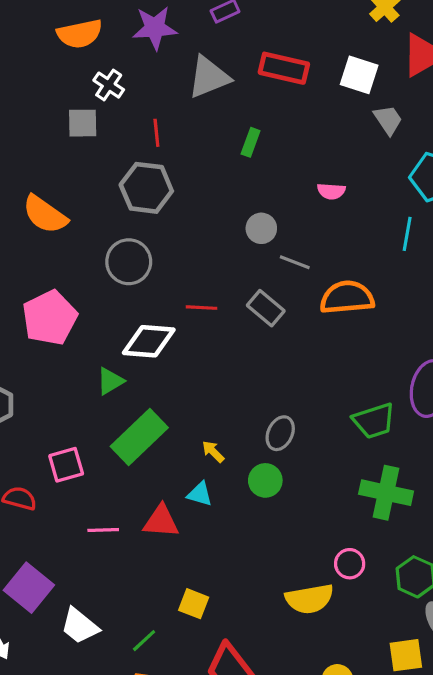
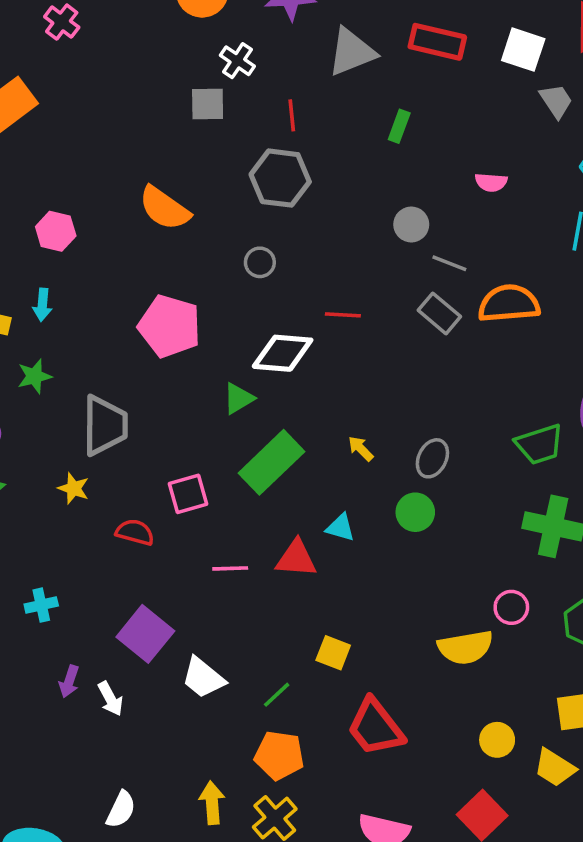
gray circle: (129, 262) -> (260, 262), size x0.6
gray rectangle: (266, 308) -> (439, 313), moved
pink pentagon: (50, 318) -> (170, 326), turned -30
yellow arrow: (213, 451) -> (361, 449), moved

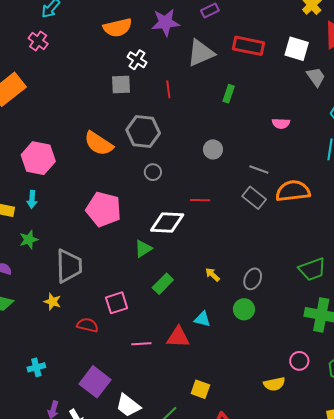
gray hexagon: (280, 178) -> (143, 132), moved
gray circle: (411, 224) -> (213, 149), moved
pink hexagon: (56, 231) -> (38, 158), size x1.5
green rectangle: (272, 462) -> (163, 284), size x0.6
yellow semicircle: (465, 647) -> (274, 384), size x0.7

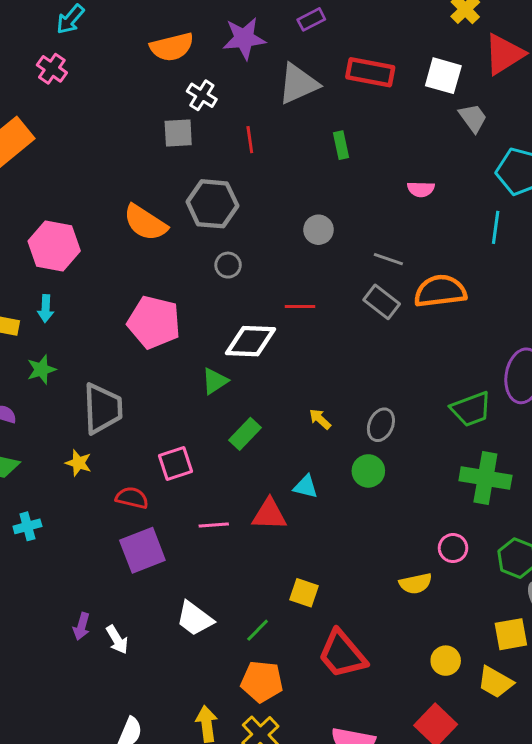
green rectangle: (229, 94) -> (341, 145), turned -30
cyan cross: (36, 367) -> (27, 526), moved
purple square: (95, 382) -> (142, 550), moved, turned 32

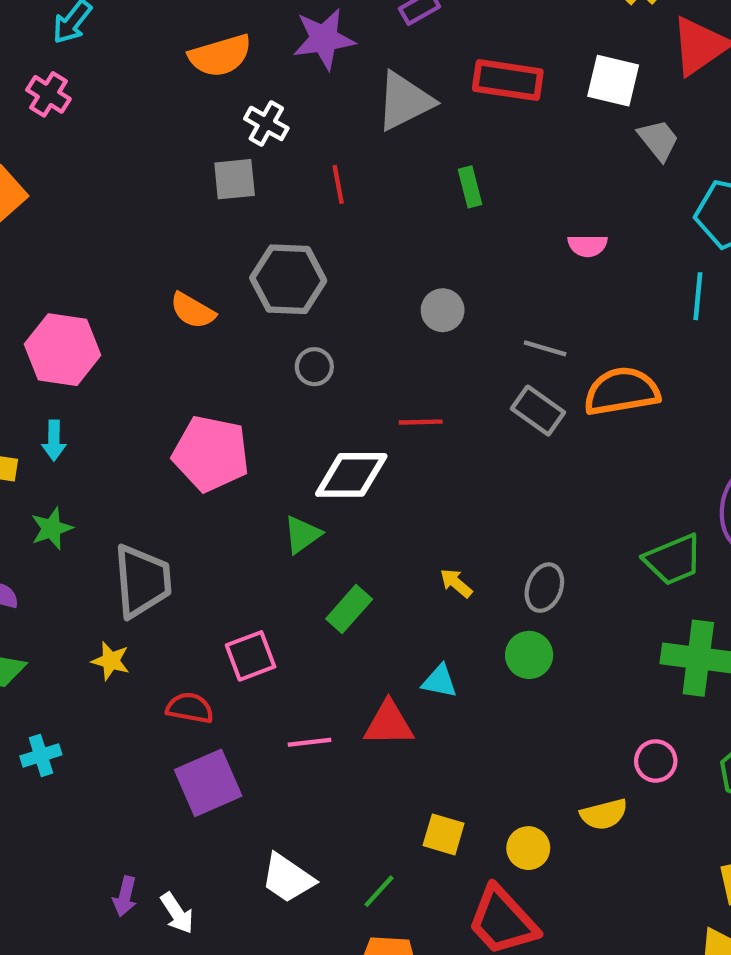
orange semicircle: (145, 223) -> (193, 311), size x0.7
yellow circle: (446, 661) -> (528, 848), moved

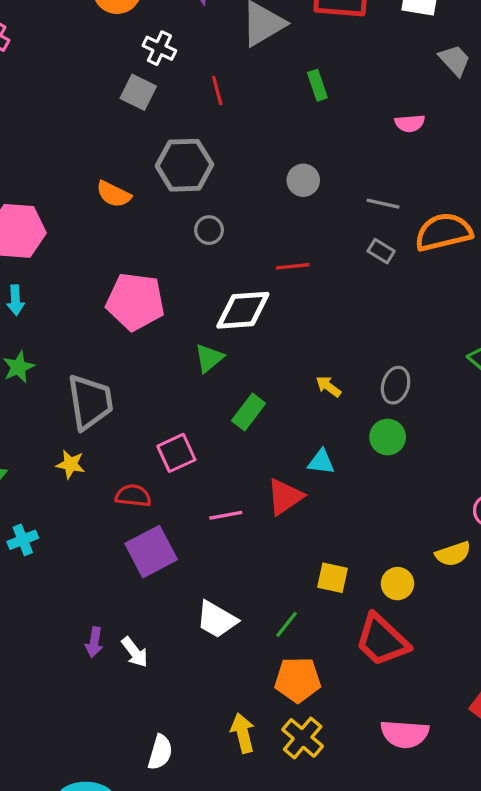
gray trapezoid: (658, 140) -> (455, 60), moved
gray square: (235, 179) -> (138, 92), turned 36
gray rectangle: (538, 411) -> (381, 251), size x0.7
red triangle: (389, 724) -> (285, 497), turned -30

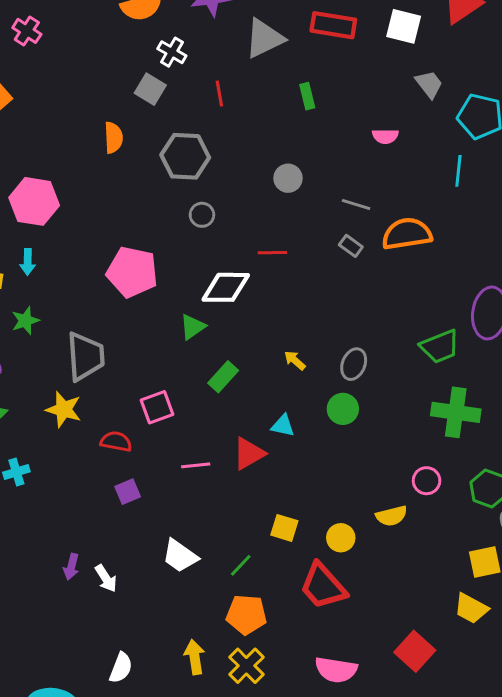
orange semicircle: (114, 194) -> (113, 138), moved, turned -124
yellow star: (70, 464) -> (64, 409), size x1.4
purple square: (151, 552) -> (128, 492), size x0.6

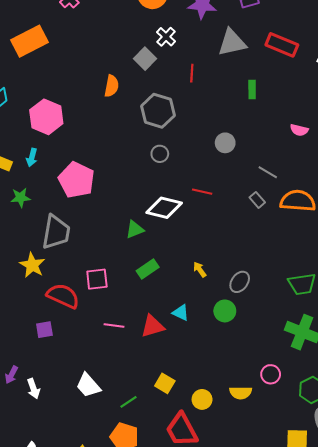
pink pentagon: (132, 272) -> (76, 180), moved
red semicircle: (116, 441) -> (63, 296), size x1.5
purple square: (128, 492) -> (44, 330), moved

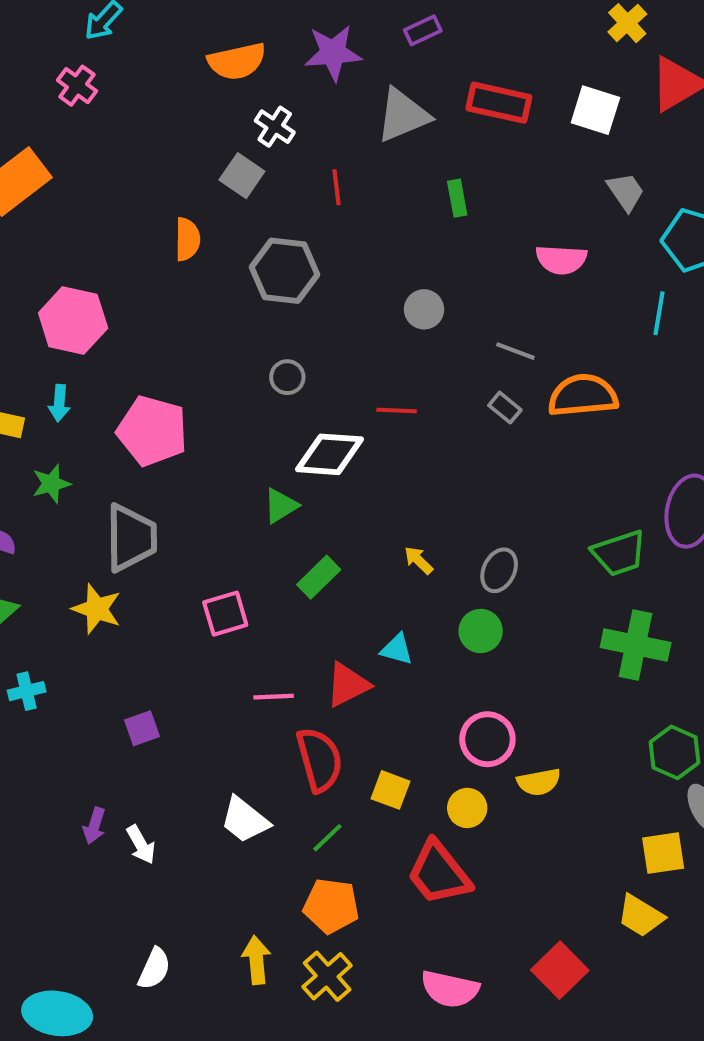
pink semicircle: (299, 130) -> (561, 260), size x1.4
gray circle: (160, 154) -> (287, 377), moved
red semicircle: (63, 296) -> (319, 760), moved, turned 60
pink circle: (271, 374) -> (487, 739), moved, size x1.4

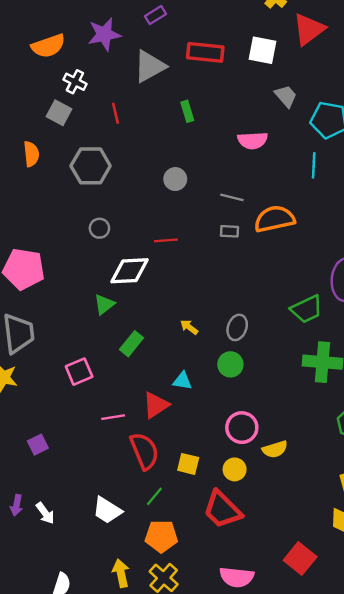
gray rectangle: (505, 408) -> (229, 231), turned -30
white trapezoid: (245, 820) -> (107, 510), moved

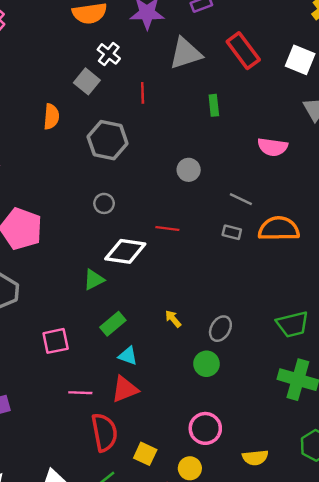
red rectangle: (205, 52) -> (243, 51), turned 36
cyan triangle: (182, 381) -> (128, 356), moved
yellow semicircle: (275, 449) -> (255, 458), moved

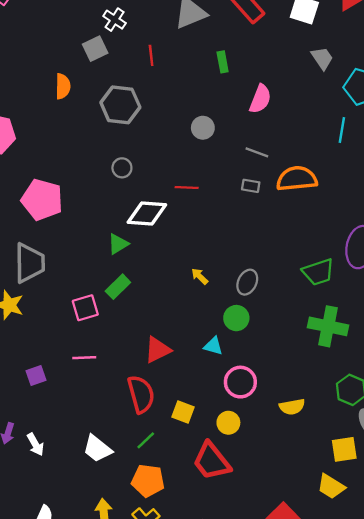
gray square: (87, 81) -> (95, 49), turned 30
pink semicircle: (273, 147) -> (260, 99), moved, turned -72
green rectangle: (113, 324) -> (118, 287), moved
cyan triangle: (128, 356) -> (213, 346), moved
pink line: (80, 393) -> (84, 358), moved

